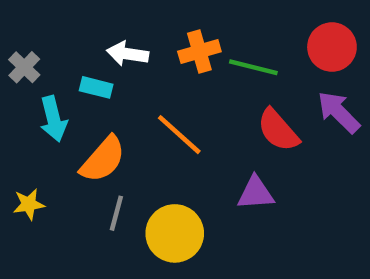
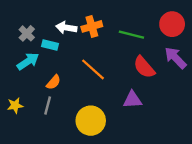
orange cross: (199, 52) -> (92, 26), moved
gray cross: (24, 67) -> (27, 33), moved
cyan arrow: (53, 119) -> (28, 61), turned -110
orange semicircle: (103, 159) -> (53, 82), size x0.6
gray line: (116, 213) -> (48, 106), moved

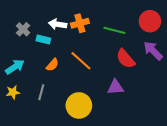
cyan arrow: (28, 61) -> (15, 67), moved
orange semicircle: (53, 82) -> (52, 65), moved

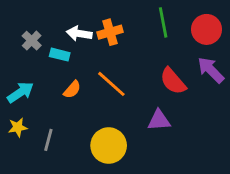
green line: (114, 30) -> (163, 22), moved, turned 65
gray line: (41, 92) -> (48, 140), moved

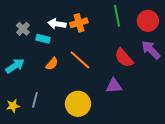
yellow star: (18, 127) -> (13, 106), moved

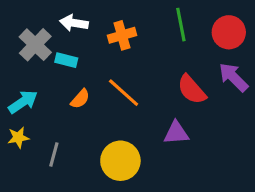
white arrow: (57, 24) -> (74, 23), moved
gray cross: (23, 29) -> (35, 45), size x1.5
yellow star: (13, 106) -> (18, 138), moved

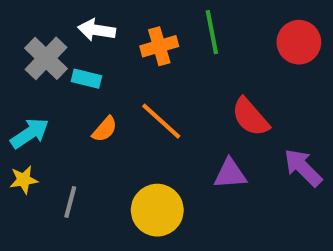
green line: (181, 25) -> (212, 32), moved
purple arrow: (233, 77) -> (303, 168), moved

